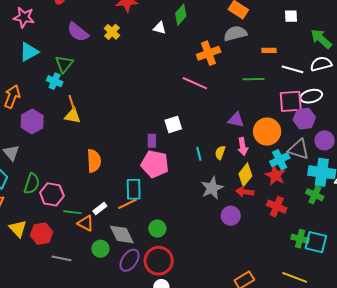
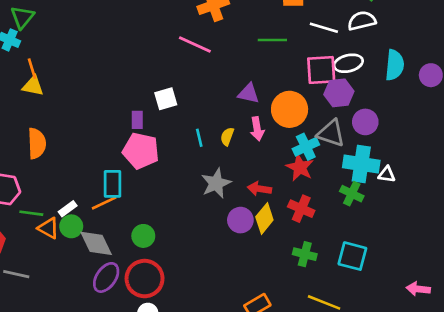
orange semicircle: (94, 161) -> (37, 143), moved
yellow diamond: (245, 175) -> (264, 218), moved
green cross: (300, 239) -> (305, 254), moved
green circle: (100, 249) -> (71, 226), moved

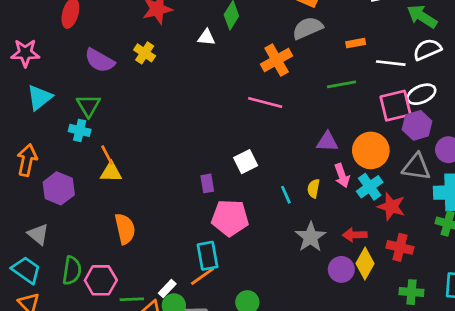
purple rectangle: (137, 120) -> (207, 183), moved
cyan cross: (306, 147) -> (370, 187), moved

